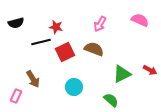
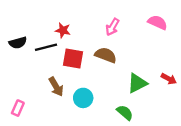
black semicircle: (16, 23) -> (18, 43), moved
red square: (65, 52) -> (73, 58), turned 36
brown arrow: (33, 79) -> (56, 87), moved

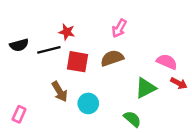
pink semicircle: (158, 22) -> (167, 62), moved
brown semicircle: (106, 55) -> (112, 58), turned -40

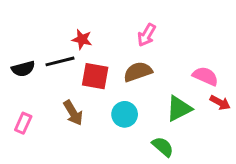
black semicircle: (19, 45) -> (23, 69), moved
cyan circle: (88, 103) -> (125, 114), moved
pink rectangle: (19, 114) -> (23, 123), moved

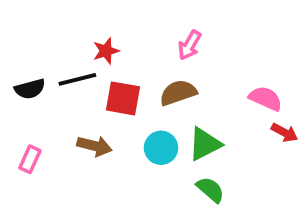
red star: (82, 39) -> (106, 51), turned -30
green triangle: (179, 108) -> (205, 144), moved
brown arrow: (73, 113) -> (94, 146), turned -45

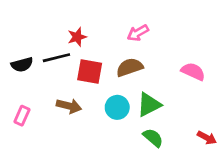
pink arrow: (190, 45) -> (138, 33), turned 30
red arrow: (285, 133) -> (207, 138), moved

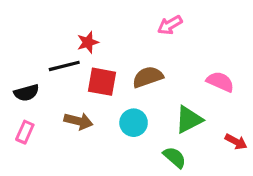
pink arrow: (138, 33) -> (170, 25), moved
black semicircle: (22, 65) -> (26, 93), moved
green triangle: (149, 105) -> (189, 120), moved
red arrow: (207, 138) -> (236, 142), moved

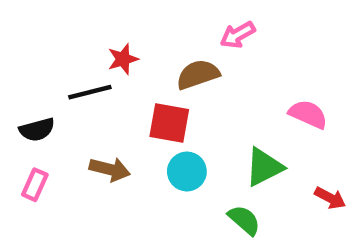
brown semicircle: (148, 77) -> (198, 74), moved
red square: (102, 82) -> (169, 123), moved

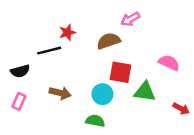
red square: (169, 123) -> (121, 72), moved
green triangle: (264, 167) -> (145, 92), turned 35
green semicircle: (244, 220) -> (95, 121), moved, turned -30

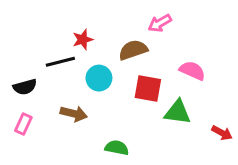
pink semicircle: (169, 63) -> (192, 71), moved
cyan circle: (102, 94) -> (99, 78), moved

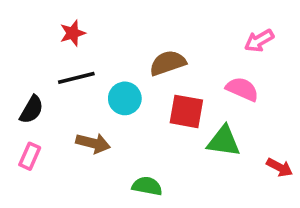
pink arrow: (160, 23) -> (259, 41), moved
red star: (83, 40) -> (73, 33), moved
black semicircle: (25, 87) -> (32, 110), turned -45

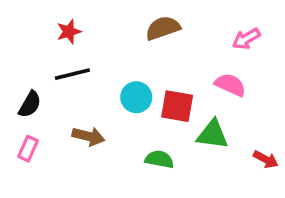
brown semicircle: (168, 63) -> (163, 28), moved
cyan circle: (125, 98) -> (136, 97), moved
green semicircle: (147, 186) -> (159, 159), moved

